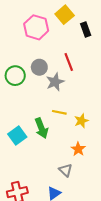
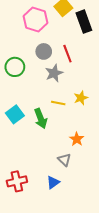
black rectangle: (86, 29) -> (84, 22), size x1.5
gray circle: (39, 67) -> (44, 51), moved
yellow star: (81, 121) -> (81, 98), moved
cyan square: (17, 135) -> (15, 114), moved

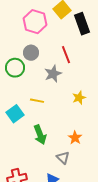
gray circle: (44, 51) -> (31, 53), moved
yellow line: (58, 103) -> (37, 101), moved
green arrow: (41, 118) -> (40, 135), moved

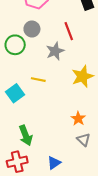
yellow star: (79, 98) -> (82, 76), size x1.5
green arrow: (40, 135) -> (26, 135), moved
gray triangle: (63, 158) -> (84, 140), moved

